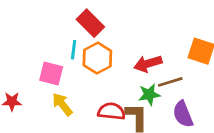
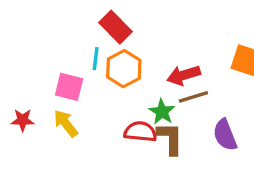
brown line: (170, 82) -> (193, 97), moved
green star: (149, 95) -> (162, 112), moved, turned -30
yellow arrow: (62, 104) -> (66, 123), moved

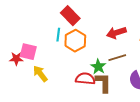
red arrow: (184, 75) -> (116, 33), moved
pink square: (69, 87) -> (28, 52), moved
red star: (23, 120) -> (16, 59), moved

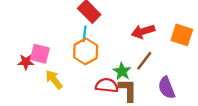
cyan line: (58, 35) -> (84, 34), moved
orange hexagon: (75, 41) -> (86, 51), moved
brown line: (117, 58) -> (144, 61), turned -36

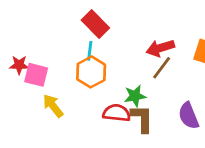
brown line: (144, 61) -> (162, 68), moved
red star: (26, 62) -> (19, 65), moved
green star: (122, 71) -> (135, 96), turned 30

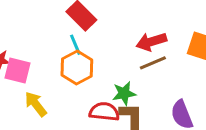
cyan line: (90, 51) -> (75, 45), turned -30
brown line: (162, 68) -> (153, 63), turned 30

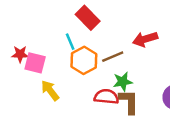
cyan line: (75, 45) -> (70, 42), moved
brown line: (153, 63) -> (113, 57), moved

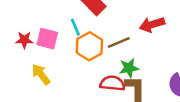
pink square: (35, 63) -> (47, 39), moved
yellow arrow: (50, 90) -> (41, 74), moved

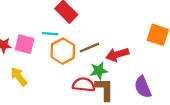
red arrow: (152, 25) -> (117, 55), moved
cyan line: (75, 27) -> (50, 34), turned -63

